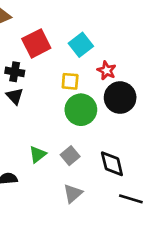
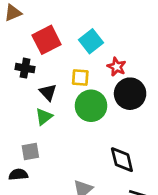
black triangle: (15, 96) -> (48, 92), moved
green triangle: (38, 154) -> (44, 117), moved
gray square: (70, 156) -> (30, 152), moved, turned 30

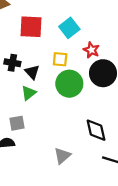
red square: (47, 40) -> (31, 27), turned 30
black cross: (25, 68) -> (12, 63), moved

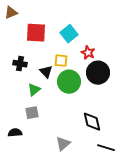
black triangle: (32, 72) -> (46, 72), moved
gray square: (17, 123) -> (32, 113), moved

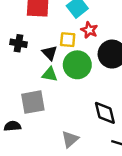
red star: (88, 53) -> (89, 30), moved
green triangle: (34, 90) -> (50, 74), moved, turned 48
gray square: (32, 113) -> (33, 102), size x1.5

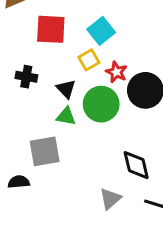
red star: (89, 30) -> (116, 72), moved
yellow square: (68, 40) -> (89, 60), moved, turned -35
gray triangle: (70, 139) -> (110, 199), moved

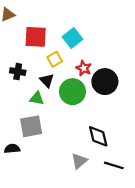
yellow square: (89, 60) -> (55, 59), moved
green triangle: (66, 116) -> (37, 98), moved

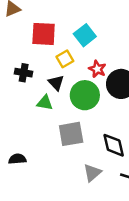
gray square: (31, 126) -> (71, 134), moved

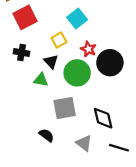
red square: (44, 34) -> (25, 17), moved, turned -30
black semicircle: (17, 159) -> (46, 135), moved, turned 42
gray triangle: (92, 173) -> (84, 143), turned -42

